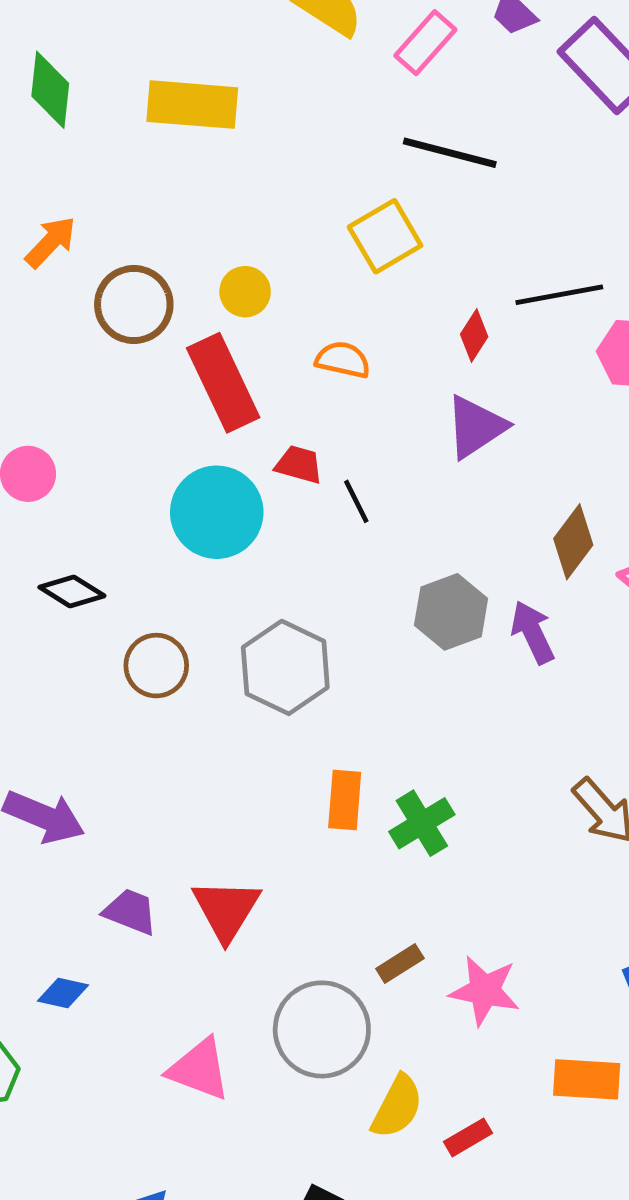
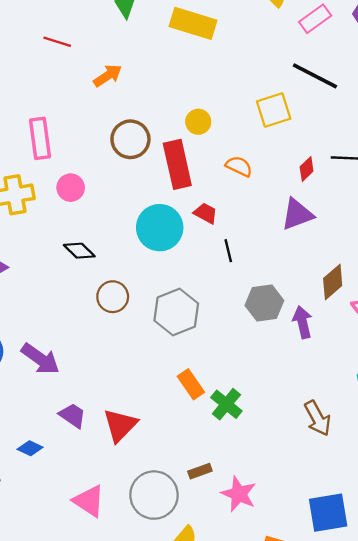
brown circle: (134, 305) -> (130, 139), moved
black line: (356, 501) -> (228, 251), moved
orange rectangle: (345, 800) -> (191, 384), turned -52
green cross: (422, 823) -> (226, 404), turned -32

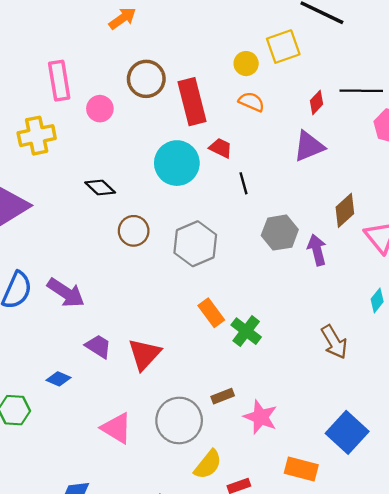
yellow circle: (198, 122) -> (246, 64), moved
pink circle: (71, 188) -> (100, 109), moved
blue square: (328, 513) -> (347, 432), turned -36

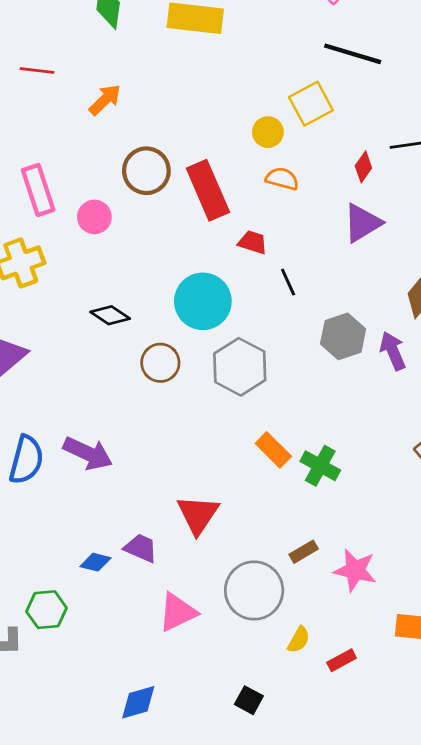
cyan circle: (177, 163) -> (203, 301), moved
purple trapezoid: (98, 346) -> (141, 548), moved
pink triangle: (117, 428) -> (178, 612), turned -48
yellow semicircle: (208, 464) -> (299, 640), size x0.7

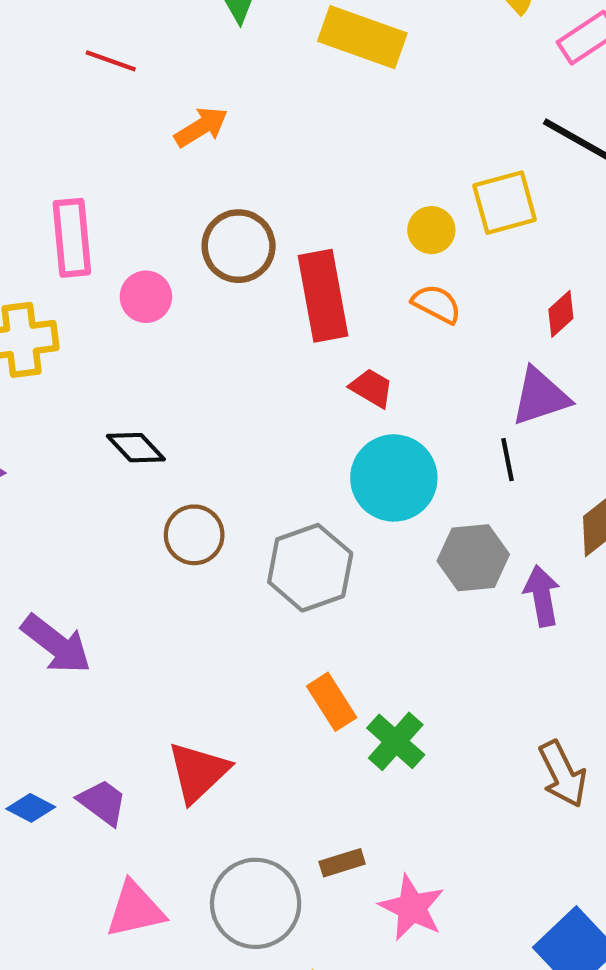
black line: (288, 282) -> (508, 460), moved
cyan circle: (203, 301) -> (394, 478), moved

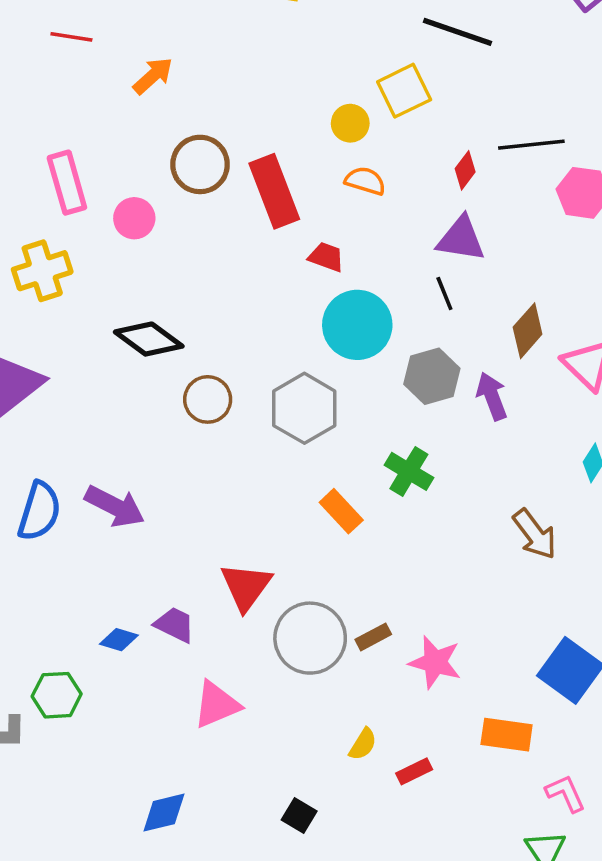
purple triangle: (540, 397) -> (461, 239), turned 38
black diamond: (136, 448) -> (149, 339), size x1.4
green cross: (396, 741) -> (409, 471), moved
gray circle: (256, 903) -> (310, 638), moved

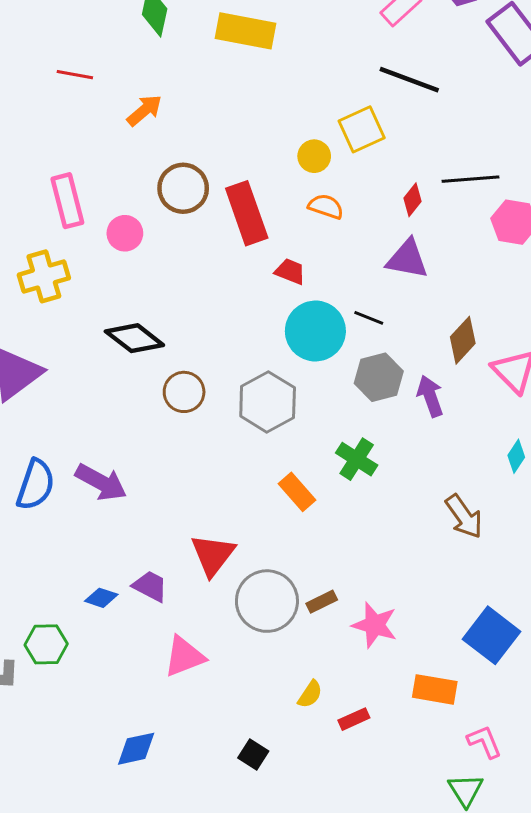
black line: (444, 294) -> (369, 318), moved, turned -48

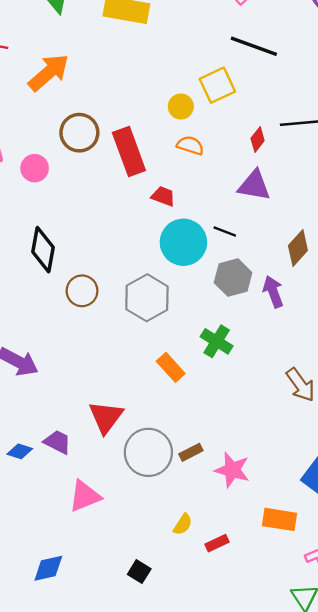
orange arrow: (144, 110) -> (49, 73), size x1.5
black diamond: (134, 338) -> (43, 250), turned 63

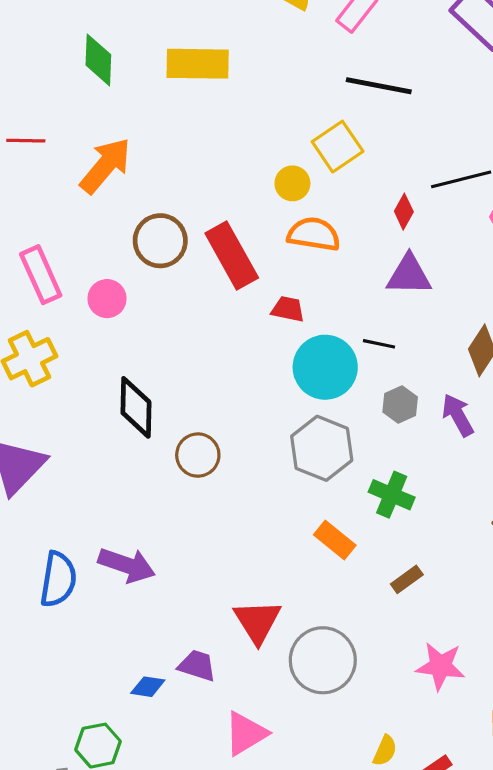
orange semicircle: (190, 145) -> (314, 234), size x1.4
gray hexagon: (233, 278) -> (400, 405), size x0.7
gray hexagon: (147, 298) -> (322, 448), moved
brown rectangle: (191, 452) -> (407, 579), moved

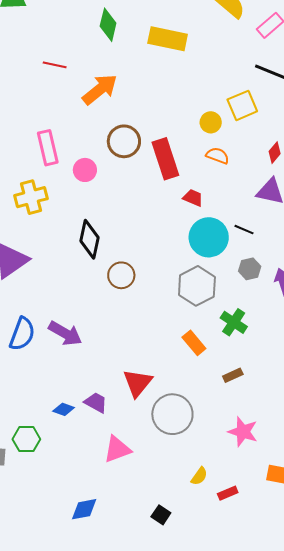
orange semicircle: (314, 234) -> (218, 156), size x0.7

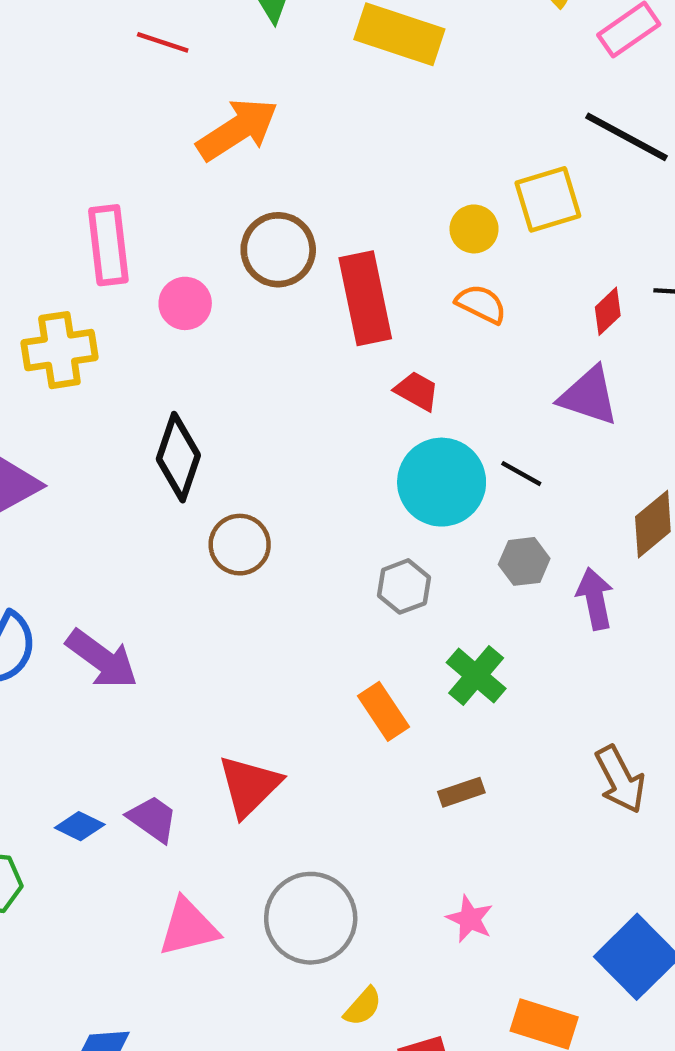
red line: (55, 65) -> (163, 42), moved
gray hexagon: (197, 286) -> (404, 586), size x0.6
gray circle: (172, 414) -> (311, 918), moved
pink star: (243, 432) -> (470, 919), size x0.7

